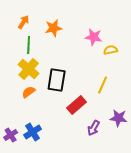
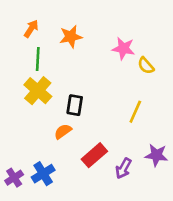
yellow semicircle: (111, 50) -> (146, 66), turned -120
black rectangle: (57, 80) -> (75, 105), size x0.7
orange semicircle: (29, 92) -> (63, 131), moved
red rectangle: (77, 105) -> (94, 155), moved

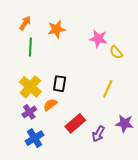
yellow cross: (38, 91) -> (30, 87), moved
purple cross: (14, 178) -> (29, 112), moved

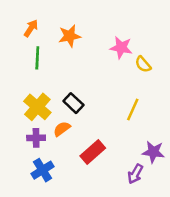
black rectangle: (60, 84) -> (73, 103), turned -56
purple cross: (29, 112) -> (36, 138), turned 32
purple arrow: (98, 134) -> (135, 174), moved

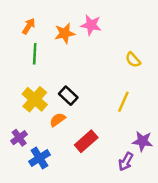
pink star: (121, 48) -> (91, 25), moved
purple cross: (36, 138) -> (19, 138), moved, turned -35

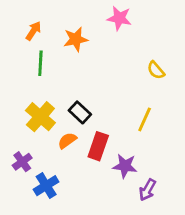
pink star: (91, 25) -> (119, 18), moved
red rectangle: (86, 141) -> (98, 146), moved, turned -30
purple star: (143, 141) -> (125, 166), moved

